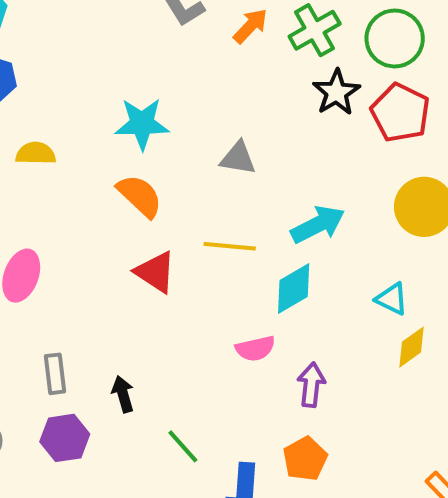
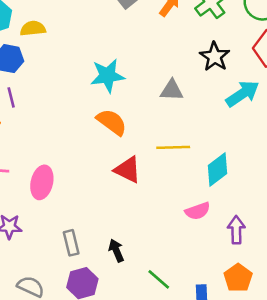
black star: (336, 92) -> (215, 57), moved
yellow semicircle: (36, 153) -> (33, 28), moved
cyan arrow: (318, 225) -> (242, 94), moved

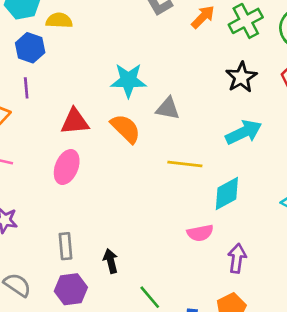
gray triangle: (172, 90) -> (168, 108), moved
cyan arrow: (242, 94) -> (244, 132), moved
red triangle: (128, 170) -> (75, 122), moved, turned -40
pink ellipse: (42, 182) -> (67, 167), moved

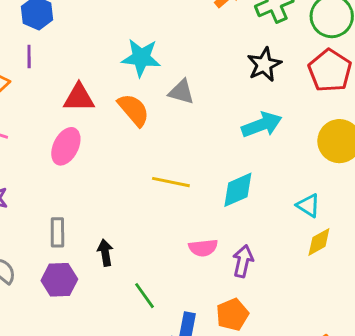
yellow line: (185, 164) -> (171, 182), moved
pink semicircle: (200, 233) -> (203, 248), moved

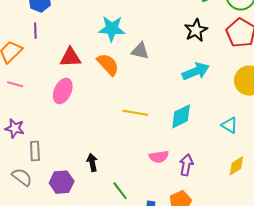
gray rectangle: (57, 232) -> (35, 151), moved
yellow diamond: (319, 242) -> (236, 166), moved

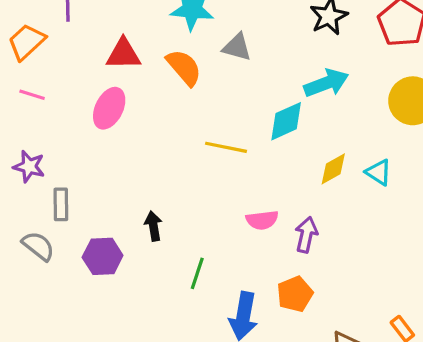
cyan diamond: (181, 116) -> (286, 121), moved
yellow diamond: (236, 166) -> (333, 169), moved
green line: (120, 191) -> (197, 273), turned 54

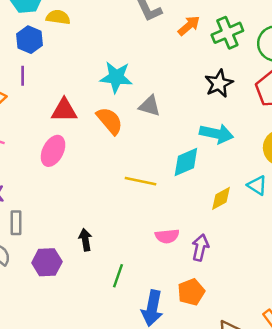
cyan arrow: (326, 83) -> (216, 134), turned 32
cyan triangle: (379, 172) -> (257, 185), moved

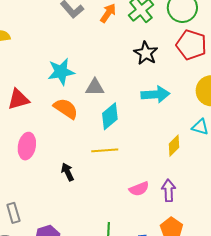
red triangle: (64, 110) -> (18, 99), moved
cyan diamond: (186, 162) -> (110, 116), moved
black arrow: (85, 240) -> (68, 172), moved

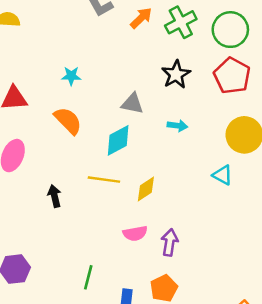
cyan star: (61, 72) -> (71, 76), size x0.6
gray triangle: (95, 87) -> (132, 104), moved
cyan arrow: (155, 94) -> (177, 126), size x0.6
yellow diamond: (174, 146) -> (146, 189), moved

